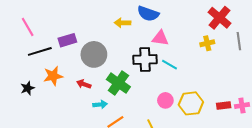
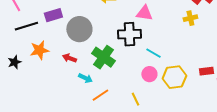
cyan line: (169, 65) -> (153, 53), moved
cyan arrow: (100, 104) -> (85, 78), turned 32
red rectangle: (224, 106) -> (206, 71), moved

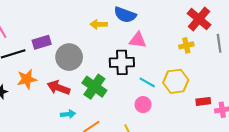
red arrow: (69, 58) -> (59, 88), size x1.5
yellow hexagon: (174, 77) -> (176, 81), moved
cyan arrow: (85, 78) -> (68, 114), moved, turned -32

